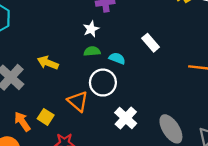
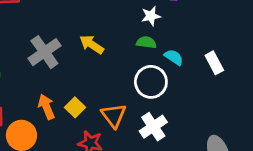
white rectangle: (151, 43) -> (214, 63), moved
orange triangle: (78, 101) -> (114, 116), moved
white cross: (126, 118) -> (153, 127), moved

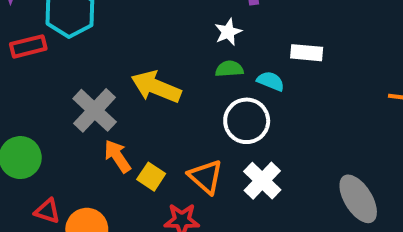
yellow arrow: (92, 44) -> (156, 87), size x1.4
white rectangle: (214, 63) -> (307, 53), moved, turned -45
orange arrow: (46, 107) -> (117, 156), moved

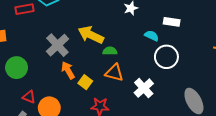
green semicircle: (229, 69) -> (110, 51), moved
white circle: (247, 121) -> (166, 57), moved
orange triangle: (206, 177) -> (114, 73), moved, turned -30

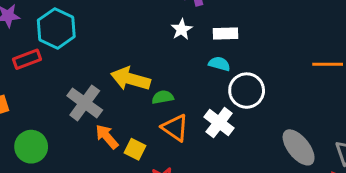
white rectangle: (172, 22) -> (225, 33), moved
orange triangle: (114, 73) -> (175, 128), turned 30
white cross: (144, 88) -> (219, 123), moved

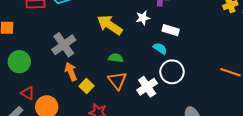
yellow arrow: (130, 79) -> (110, 25), moved

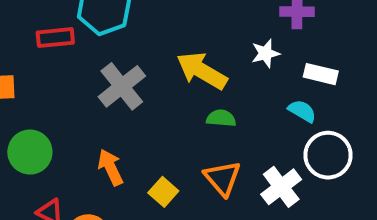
gray cross: (64, 45) -> (122, 86), moved
green semicircle: (116, 58) -> (221, 118), moved
orange arrow: (71, 72) -> (111, 167), moved

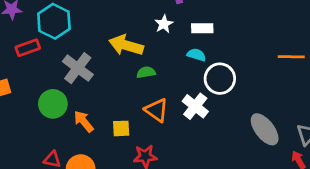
green circle: (30, 152) -> (53, 104), moved
yellow square: (163, 192) -> (121, 128), turned -30

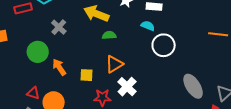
gray cross: (78, 68) -> (59, 27), size x0.7
white cross: (195, 106) -> (127, 87), moved
orange triangle: (157, 110) -> (114, 64), turned 48

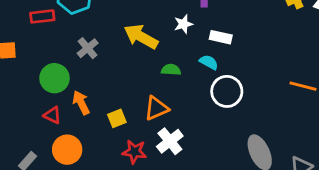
green semicircle: (109, 35) -> (171, 70), moved
yellow square: (87, 75) -> (117, 118), turned -32
red triangle: (33, 93) -> (52, 115), moved

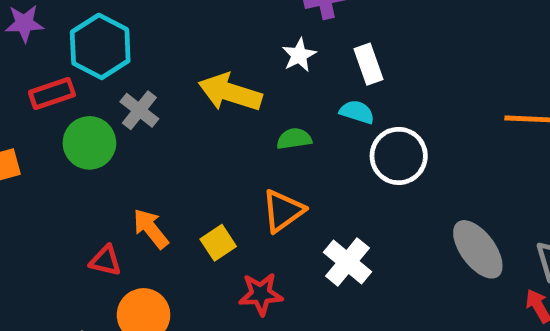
white rectangle: (221, 37) -> (369, 64), turned 70
gray cross: (88, 48) -> (139, 110), moved
green circle: (54, 78) -> (89, 143), moved
white cross: (170, 141) -> (347, 262), moved

